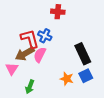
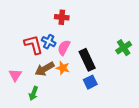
brown arrow: (25, 54) -> (45, 69), moved
pink semicircle: (40, 55) -> (64, 48), moved
orange star: (67, 79) -> (63, 68), moved

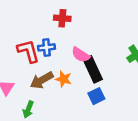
blue cross: (49, 42) -> (47, 47), turned -32
pink semicircle: (64, 48) -> (81, 55), moved, turned -84

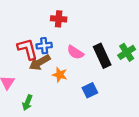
black rectangle: (93, 69) -> (102, 56), moved
brown arrow: (42, 80) -> (40, 62), moved

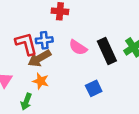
orange star: (60, 75) -> (41, 81), moved

